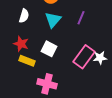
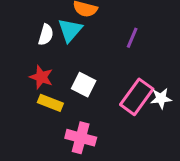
cyan triangle: (53, 20) -> (70, 30), moved

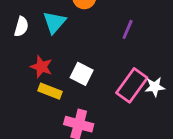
cyan triangle: (70, 30) -> (54, 22), moved
white semicircle: (46, 35) -> (21, 27), moved

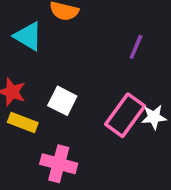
cyan triangle: (54, 22) -> (28, 36), turned -40
purple line: (128, 29) -> (136, 47), moved

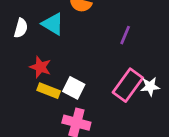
purple line: (136, 47) -> (125, 35), moved
white square: (62, 101) -> (74, 88), moved

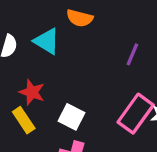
yellow rectangle: (49, 91) -> (24, 120), moved, turned 35

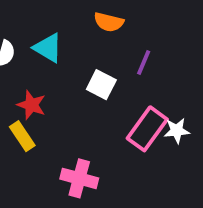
orange semicircle: (80, 18) -> (109, 22), moved
white square: (71, 117) -> (101, 85), moved

